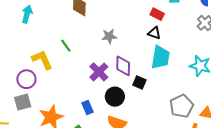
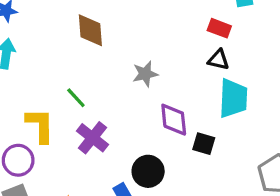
yellow L-shape: (42, 60) -> (40, 125), turned 30
purple cross: (99, 72) -> (92, 138), moved
black circle: (115, 97) -> (148, 171), moved

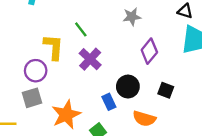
purple diamond: (174, 120) -> (149, 51), turned 40
black square: (204, 144) -> (166, 90), moved

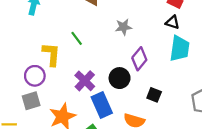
purple cross: (90, 59) -> (85, 81), moved
black circle: (128, 87) -> (120, 78), moved
blue rectangle: (109, 102) -> (102, 105), size x1.6

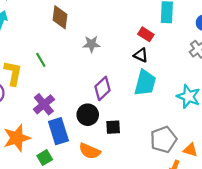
gray star: (124, 27) -> (91, 44), moved
black circle: (120, 78) -> (88, 115), moved
black square: (154, 95) -> (113, 127), turned -32

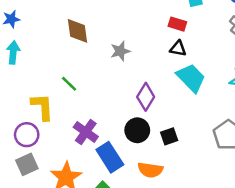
cyan trapezoid: (145, 83) -> (191, 78), turned -44

